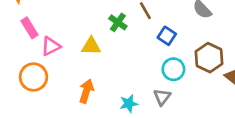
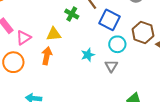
blue square: (167, 36) -> (110, 20), size x1.5
orange arrow: (86, 91) -> (47, 56), moved
cyan star: (129, 104) -> (88, 55), moved

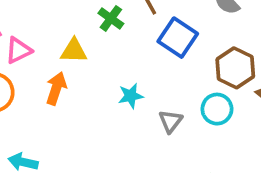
cyan circle: (117, 44) -> (217, 109), moved

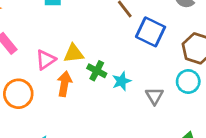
green cross: (111, 18) -> (97, 71), moved
pink triangle: (18, 50) -> (46, 60), moved

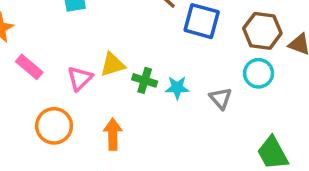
cyan star: (121, 81) -> (177, 88), turned 30
orange arrow: (64, 84) -> (113, 134), moved

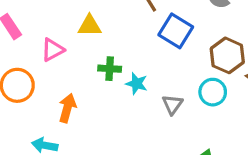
yellow triangle: (113, 65) -> (90, 26), moved
green cross: (145, 80) -> (110, 69), turned -30

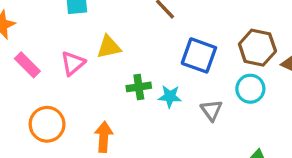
blue square: (176, 31) -> (199, 55), moved
pink triangle: (53, 50) -> (73, 63), moved

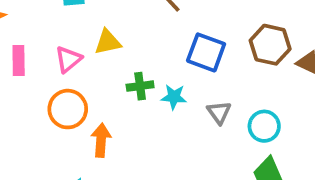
pink rectangle: (27, 65) -> (19, 61), turned 44
cyan circle: (250, 89) -> (264, 126), moved
orange circle: (47, 124) -> (68, 109), moved

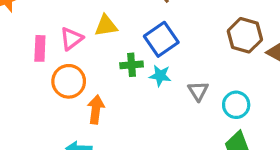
blue square: (206, 52) -> (161, 39), moved, turned 32
pink rectangle: (19, 61) -> (40, 48), moved

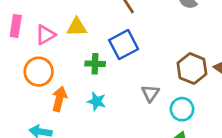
brown hexagon: (245, 35) -> (192, 69), moved
pink rectangle: (40, 48) -> (16, 26), moved
cyan star: (160, 76) -> (97, 101), moved

